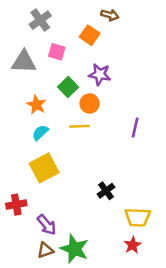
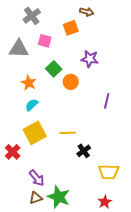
orange square: (90, 35) -> (71, 28), turned 35
purple star: (100, 74) -> (90, 59), moved
yellow line: (79, 126) -> (68, 133), moved
red cross: (16, 205) -> (13, 152), moved, turned -35
red star: (133, 245) -> (105, 202), moved

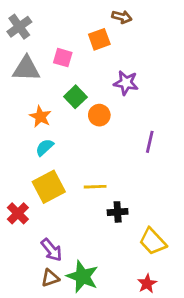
gray cross: (32, 16) -> (19, 27), moved
black cross: (84, 151) -> (118, 212), turned 32
yellow trapezoid: (109, 172) -> (153, 241), turned 45

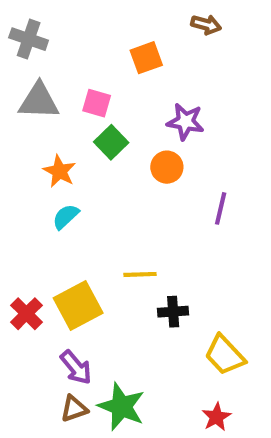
brown arrow: (122, 17) -> (206, 25), moved
gray cross: (19, 27) -> (29, 39), turned -35
pink square: (63, 58) -> (97, 103), moved
orange circle: (99, 115) -> (167, 167), moved
yellow square: (49, 187) -> (78, 305), moved

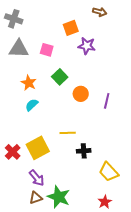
purple star: (185, 122) -> (87, 46), moved
green square: (111, 142) -> (60, 77), moved
orange circle: (167, 167) -> (81, 94), moved

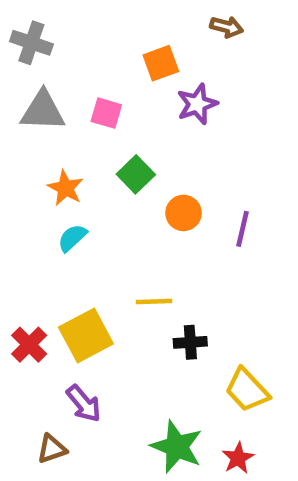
purple star: (87, 46) -> (197, 104), turned -30
green star: (59, 197) -> (177, 447), moved
brown triangle: (36, 198) -> (52, 449), moved

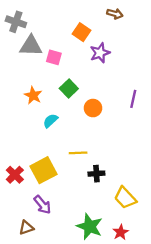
orange square: (161, 63) -> (81, 32), turned -36
gray triangle: (43, 111) -> (31, 46), moved
purple line: (242, 229) -> (133, 99), moved
cyan semicircle: (72, 238) -> (50, 121), moved

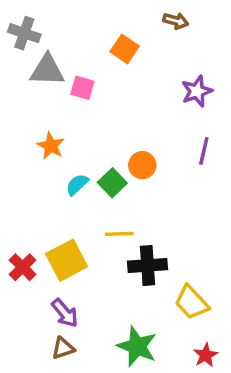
purple star: (100, 53) -> (197, 91), moved
green square: (69, 88) -> (112, 183), moved
black cross: (96, 174) -> (148, 265), size x1.5
brown triangle: (26, 228) -> (63, 348), moved
red star: (121, 232) -> (206, 355), moved

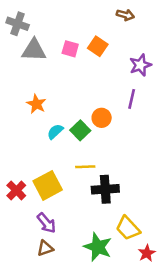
orange square: (125, 49) -> (98, 46), moved
pink square: (82, 88) -> (70, 49), moved
purple line: (204, 151) -> (132, 99), moved
yellow trapezoid: (192, 302) -> (128, 228), moved

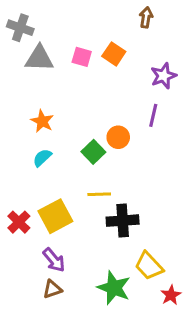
brown arrow: (125, 15) -> (146, 17), turned -96
cyan semicircle: (55, 132) -> (42, 158), moved

